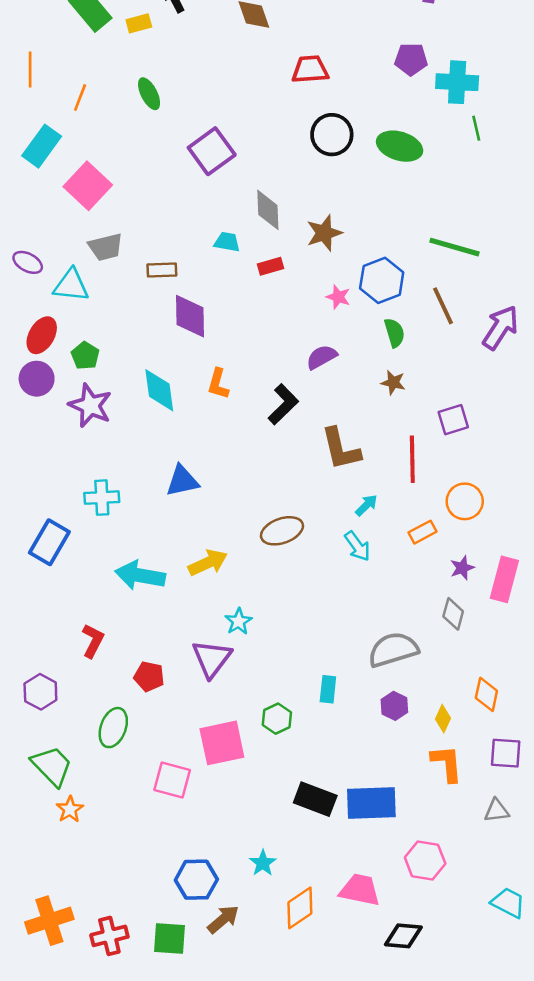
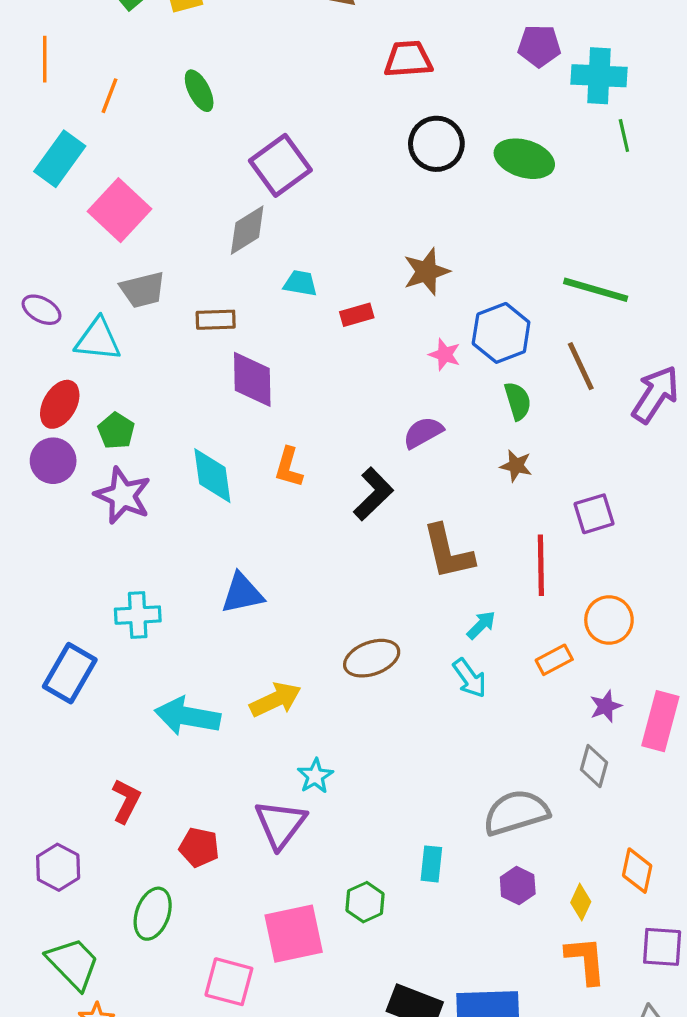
gray diamond: (268, 210) -> (247, 230), moved, turned 60

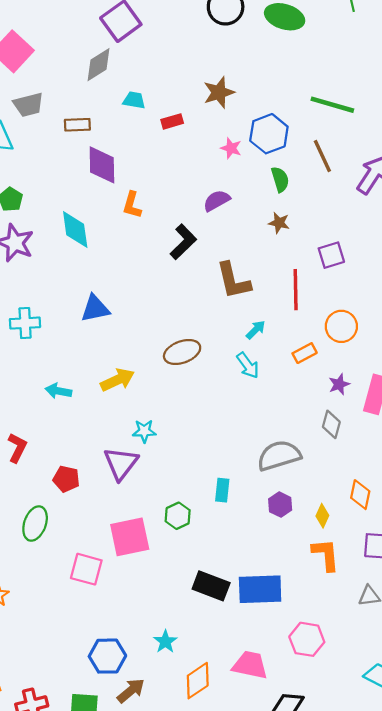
orange L-shape: (289, 467) -> (132, 205), moved
cyan arrow: (187, 716) -> (58, 391), size x0.6
cyan star: (315, 776) -> (144, 431), turned 30

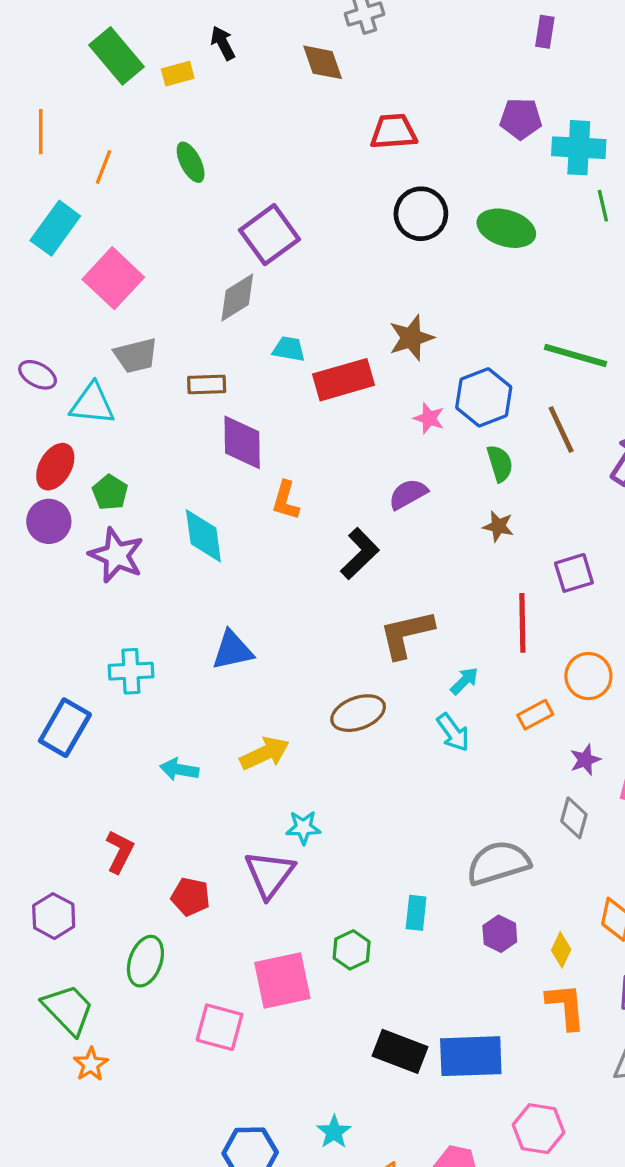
red rectangle: (172, 121) -> (344, 380), size x1.8
brown L-shape: (233, 281) -> (406, 634), moved, turned 90

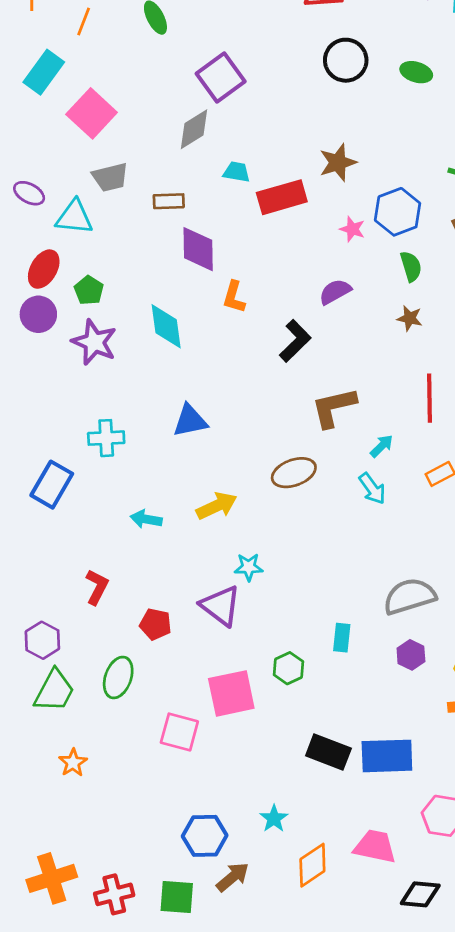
green ellipse: (506, 228) -> (416, 72), size x0.7
purple triangle: (269, 874) -> (221, 606), turned -30
green trapezoid: (68, 1009) -> (54, 691), moved, turned 72

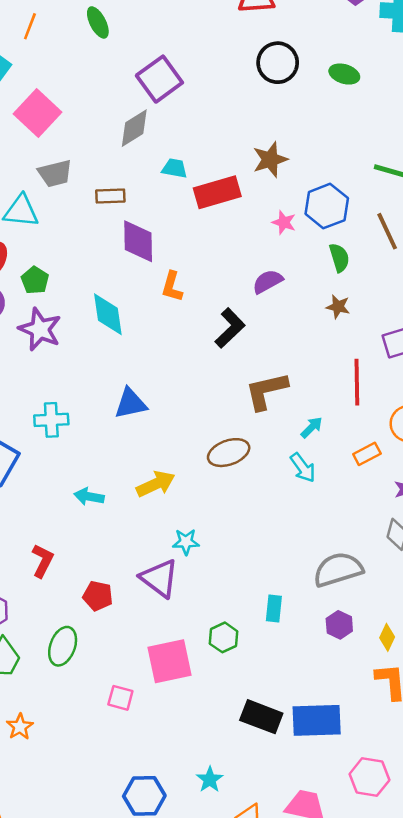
pink square: (179, 732) -> (120, 698), size x0.7

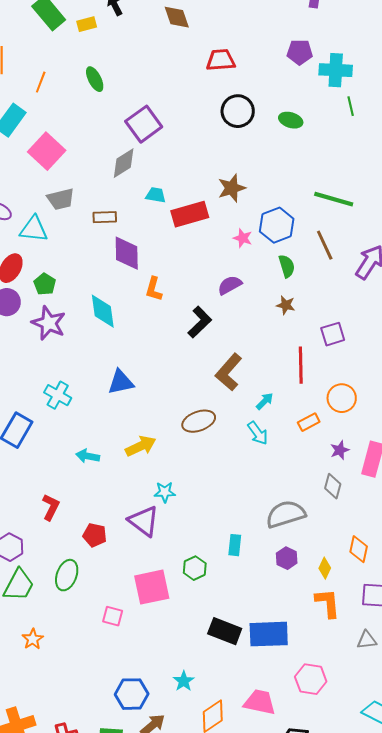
brown L-shape: (266, 391) -> (229, 372), turned -36
cyan cross: (51, 420) -> (58, 395), turned 32

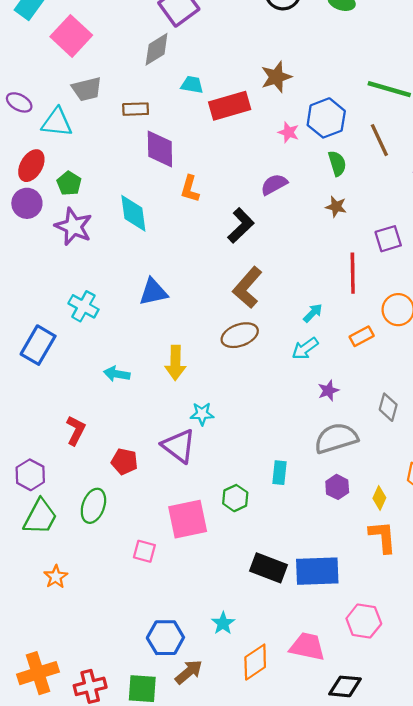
brown L-shape: (229, 372) -> (247, 287), moved
cyan arrow: (258, 433) -> (305, 348), turned 90
yellow arrow: (141, 446) -> (175, 363), turned 116
purple star: (340, 450) -> (328, 391), moved

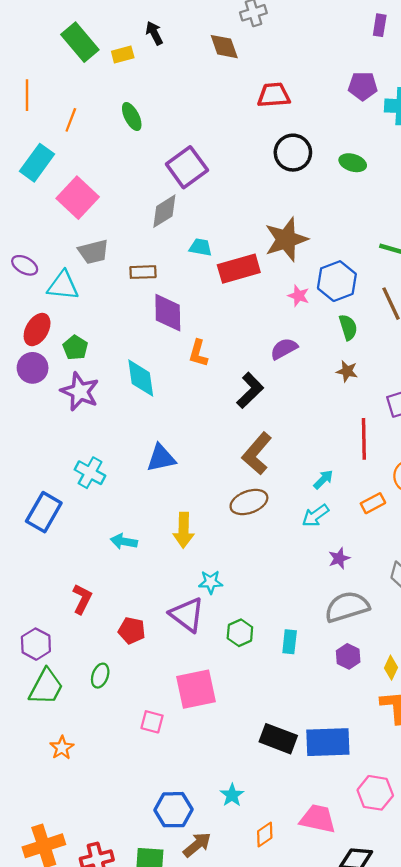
brown star: (276, 77) -> (286, 239), size x1.4
green hexagon: (235, 498) -> (240, 633), moved
green ellipse: (93, 506) -> (100, 676), size x0.7
orange diamond: (255, 662) -> (265, 835), size x0.7

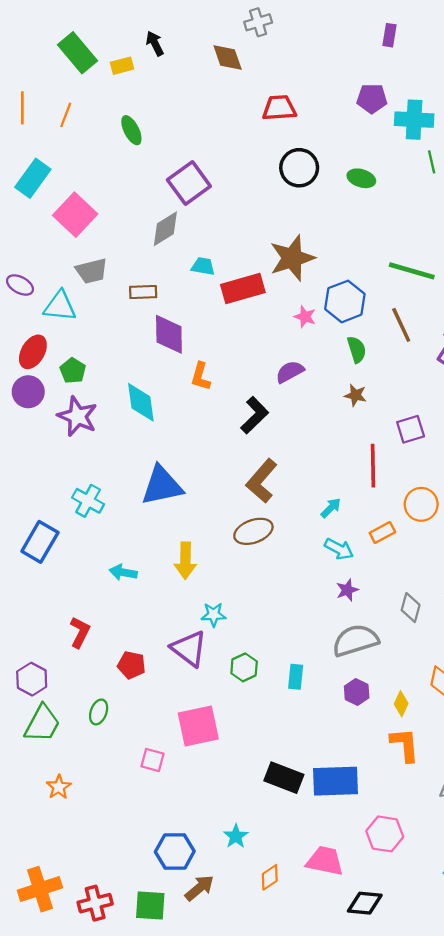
orange line: (71, 120) -> (66, 115), moved
blue triangle: (161, 458) -> (162, 486), size x1.4
cyan arrow: (315, 516) -> (339, 549), moved, turned -116

